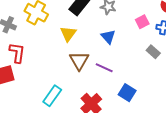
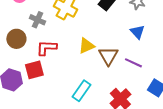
yellow triangle: (68, 34) -> (86, 46), moved, turned 30
red L-shape: (17, 53) -> (46, 48), turned -95

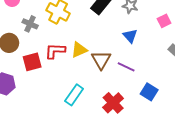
red L-shape: (46, 48) -> (55, 51), moved
red square: (34, 70) -> (32, 62), moved

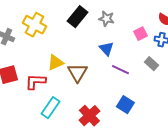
red L-shape: (55, 51) -> (35, 82), moved
purple line: (126, 67) -> (120, 70), moved

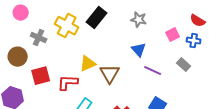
black rectangle: (77, 17) -> (97, 18), moved

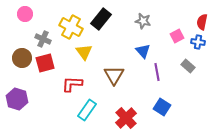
red semicircle: (198, 21) -> (202, 22), turned 70
yellow triangle: (88, 64) -> (84, 52), moved, turned -42
purple line: (153, 71) -> (157, 72), turned 54
red square: (41, 76) -> (45, 63), moved

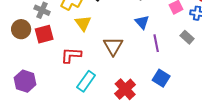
purple hexagon: (17, 99) -> (25, 81), moved

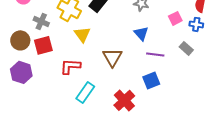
purple line: (156, 43) -> (155, 54), turned -72
blue square: (161, 78) -> (151, 80), moved, turned 36
purple hexagon: (25, 81) -> (21, 72), moved

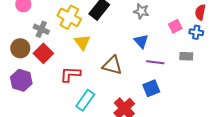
red square: (43, 45) -> (43, 53), turned -30
gray rectangle: (186, 48) -> (186, 56), turned -40
brown triangle: (112, 57) -> (112, 65), turned -45

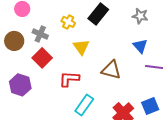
yellow cross: (69, 17) -> (68, 22), size x0.6
brown circle: (20, 48) -> (14, 41), moved
blue square: (151, 88) -> (150, 106), moved

